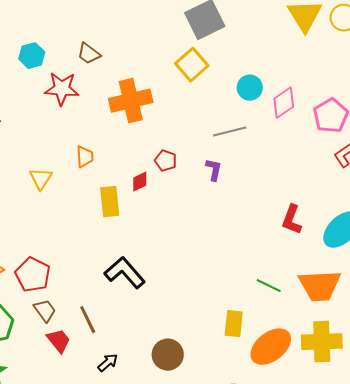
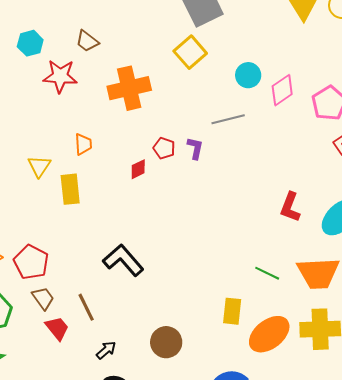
purple L-shape: (214, 170) -> (195, 148), moved
yellow rectangle: (110, 202) -> (70, 189), moved

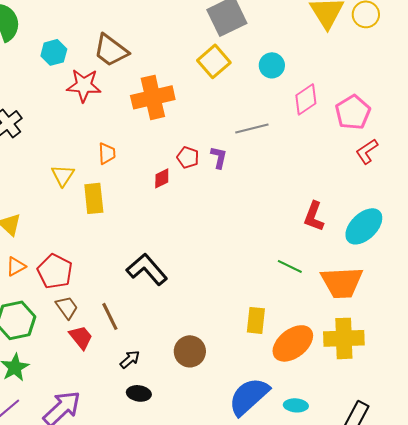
brown trapezoid: (87, 41) -> (111, 50), size x1.5
cyan circle: (248, 75) -> (272, 65), moved
green line: (267, 273) -> (290, 266), moved

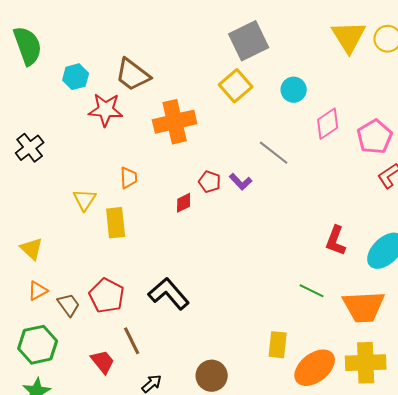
gray line: (252, 128) -> (274, 153), turned 52
purple L-shape: (219, 157) -> (241, 182), turned 125
red pentagon: (55, 271) -> (107, 296), moved
brown trapezoid: (67, 307) -> (69, 305), moved

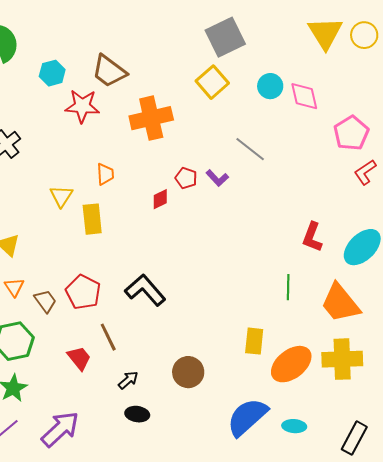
pink diamond: (328, 124) -> (304, 96), moved, turned -68
orange triangle: (38, 291) -> (14, 287), turned -35
green line: (312, 291) -> (288, 287), turned 65
orange trapezoid: (364, 307) -> (340, 303), turned 54

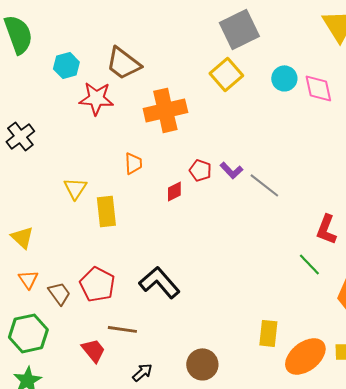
gray line: (250, 149) -> (264, 185), moved
orange trapezoid: (105, 174) -> (133, 163), moved
green line: (288, 287) -> (309, 264), moved, turned -45
brown line: (108, 337) -> (122, 329), turned -56

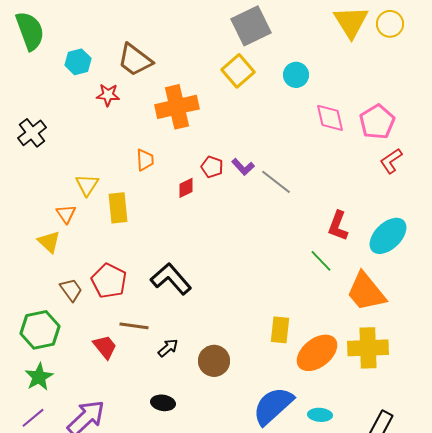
pink diamond: (318, 88) -> (330, 118), moved
red star: (96, 98) -> (108, 95), size x0.7
yellow triangle: (22, 237) -> (49, 242), moved
orange triangle: (28, 279) -> (66, 214), moved
black arrow: (142, 372) -> (168, 348), moved

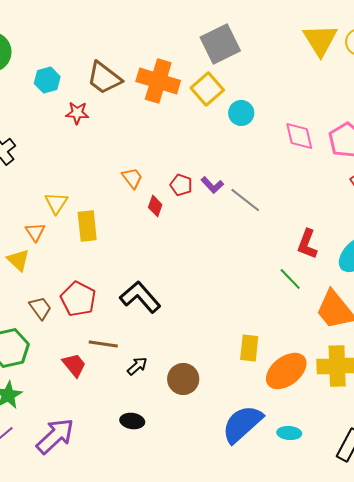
cyan circle: (296, 75) -> (241, 113), moved
orange cross: (177, 107) -> (158, 81), moved, turned 30
orange trapezoid: (145, 160) -> (132, 178), moved, turned -35
red diamond: (186, 188) -> (155, 206), turned -45

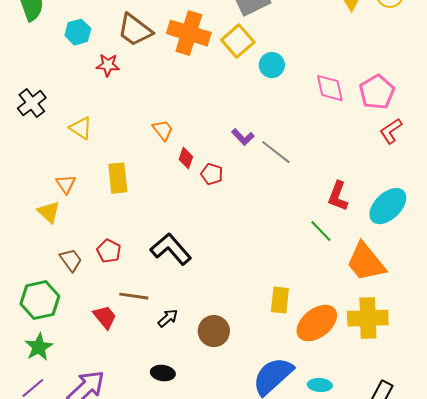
red pentagon: (181, 185) -> (212, 174), moved
yellow triangle: (56, 203) -> (81, 128), moved, turned -30
red pentagon: (78, 299) -> (109, 251), size x0.7

